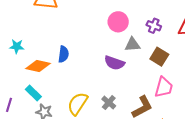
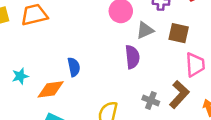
purple semicircle: (114, 63) -> (132, 57), turned -96
gray cross: (109, 103) -> (151, 100), moved

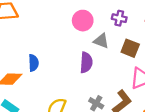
gray triangle: (145, 30) -> (101, 41), turned 35

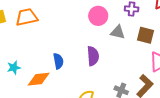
purple semicircle: (86, 62) -> (93, 56), moved

